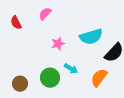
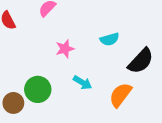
cyan semicircle: (91, 37) -> (110, 39), size x0.6
green circle: (50, 78) -> (38, 89), moved

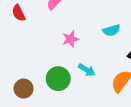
green circle: (38, 89) -> (58, 79), moved

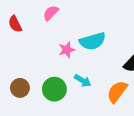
cyan semicircle: (111, 30) -> (93, 41), moved, size x1.5
brown circle: (24, 89) -> (20, 88), moved

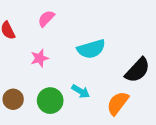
pink star: (67, 50) -> (40, 58), moved

